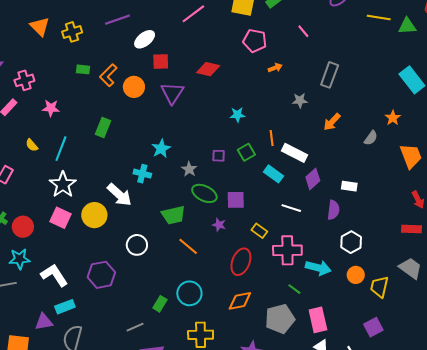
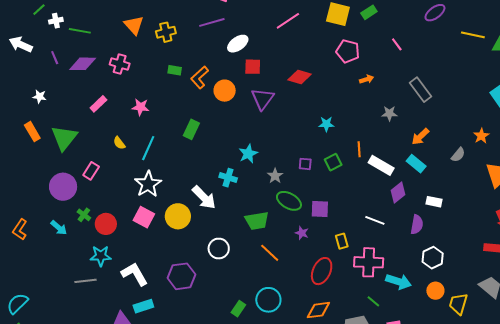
gray rectangle: (330, 75) -> (421, 90), turned -60
pink cross: (24, 80) -> (120, 64), moved, turned 30
cyan rectangle: (274, 174) -> (416, 164), moved
yellow rectangle: (259, 231) -> (342, 241), turned 35

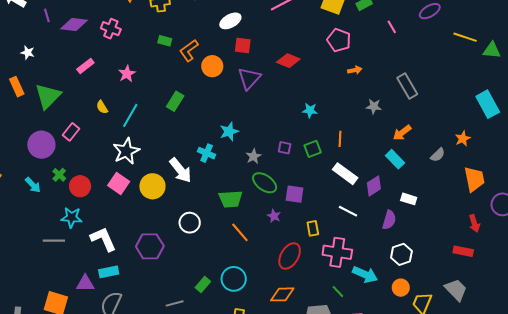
pink line: (397, 44) -> (392, 27), moved
pink star: (140, 107) -> (127, 74), turned 30
white rectangle: (381, 165) -> (345, 174), moved

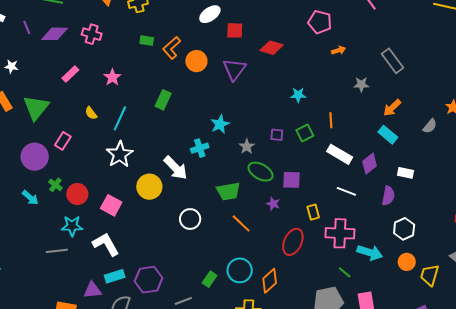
red square: (243, 45) -> (235, 30), moved
cyan cross: (207, 153) -> (200, 148), turned -36
pink square: (119, 183) -> (111, 205), moved
purple hexagon: (150, 246) -> (149, 280), moved
orange diamond: (282, 294) -> (270, 281), moved, turned -35

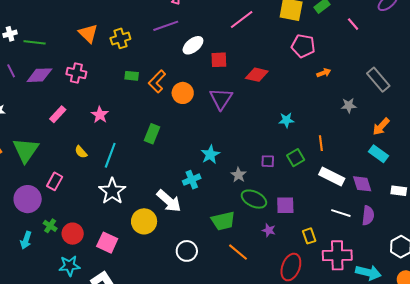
purple diamond: (370, 164) -> (362, 184), turned -65
purple semicircle: (388, 196) -> (368, 215), moved
cyan arrow: (30, 198) -> (26, 240), turned 72

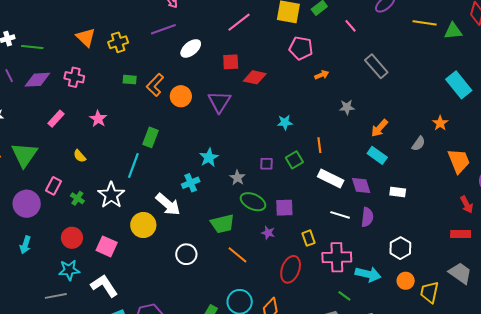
red square: (219, 60) -> (231, 62), moved
gray rectangle: (378, 80) -> (376, 66), moved
cyan line: (110, 155) -> (133, 166), moved
green cross: (50, 226) -> (77, 198), moved

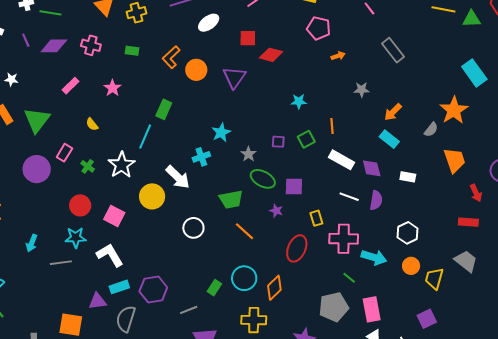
green rectangle: (130, 80) -> (132, 51), moved
orange star: (440, 123) -> (454, 110), size x1.8
orange trapezoid: (459, 161) -> (455, 160), moved
cyan arrow: (25, 245) -> (32, 243), moved

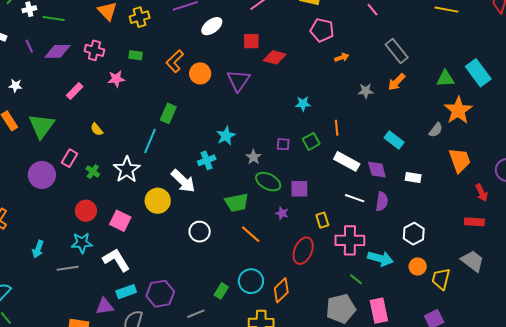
green triangle: (472, 19) -> (445, 79), moved
pink star: (113, 88) -> (116, 79), moved, turned 30
orange arrow: (393, 112) -> (396, 82), moved

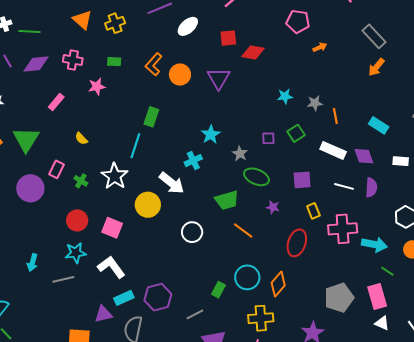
gray star: (366, 91) -> (315, 103), moved
orange line: (337, 128) -> (335, 116), moved
purple square: (299, 189) -> (302, 180), moved
green line: (356, 279) -> (387, 271), moved

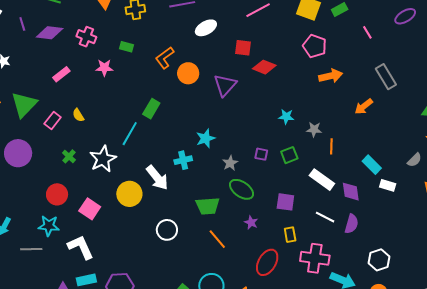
orange arrow: (320, 47) -> (331, 76), size x1.6
orange arrow: (376, 67) -> (364, 106), moved
white rectangle: (401, 161) -> (388, 185), moved
pink rectangle: (56, 169) -> (53, 121), moved

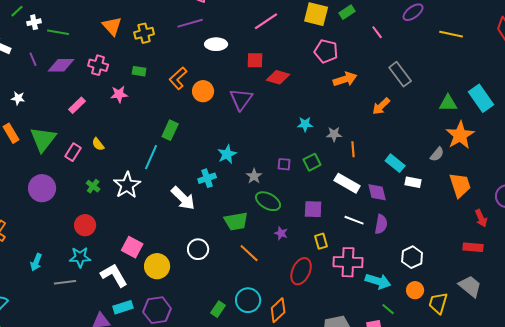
white ellipse: (206, 28) -> (216, 44), turned 35
yellow circle: (129, 194) -> (157, 266), moved
pink square: (90, 209) -> (132, 247), moved

